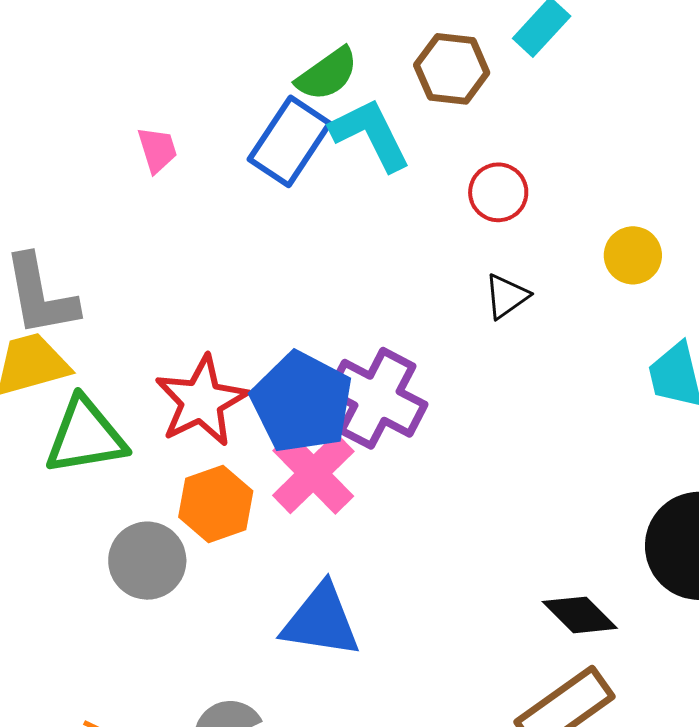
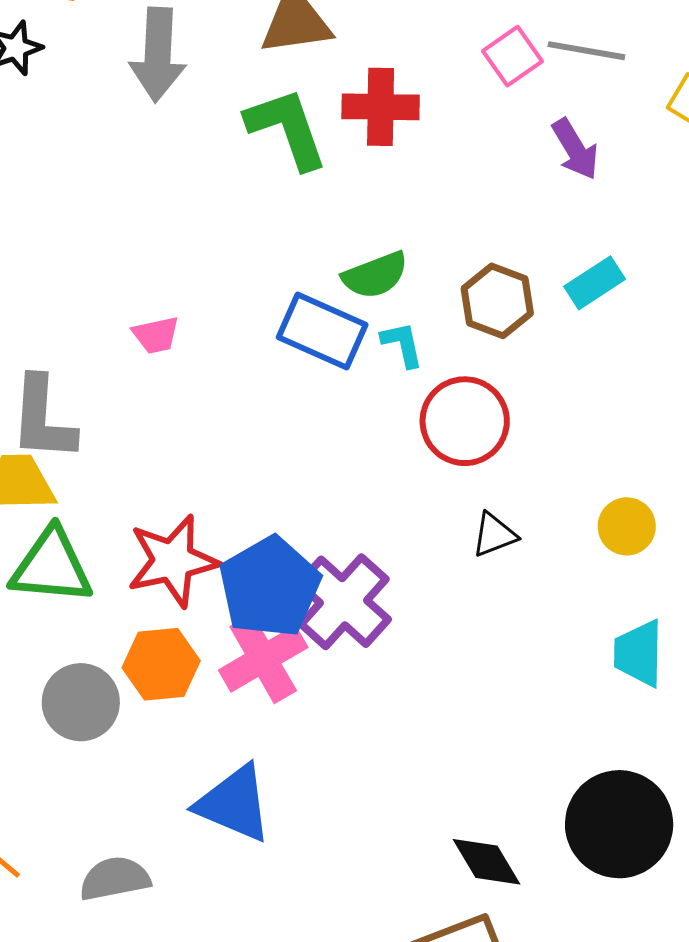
cyan L-shape: (370, 134) -> (402, 344), size x0.6
blue rectangle: (290, 141) -> (322, 331), turned 66
pink trapezoid: (157, 150) -> (156, 335), moved, turned 81
red circle: (498, 192) -> (465, 421), moved, size x1.5

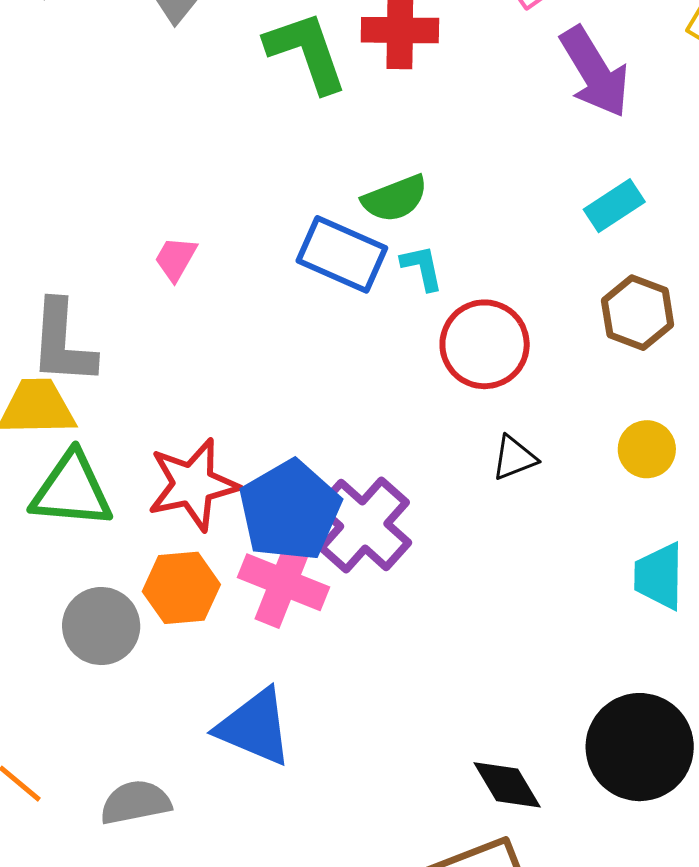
purple arrow: (575, 149) -> (595, 72), size x1.5
brown hexagon: (497, 301) -> (638, 313), moved
pink trapezoid: (156, 335) -> (176, 259), turned 132
pink cross: (263, 659) -> (284, 582), turned -38

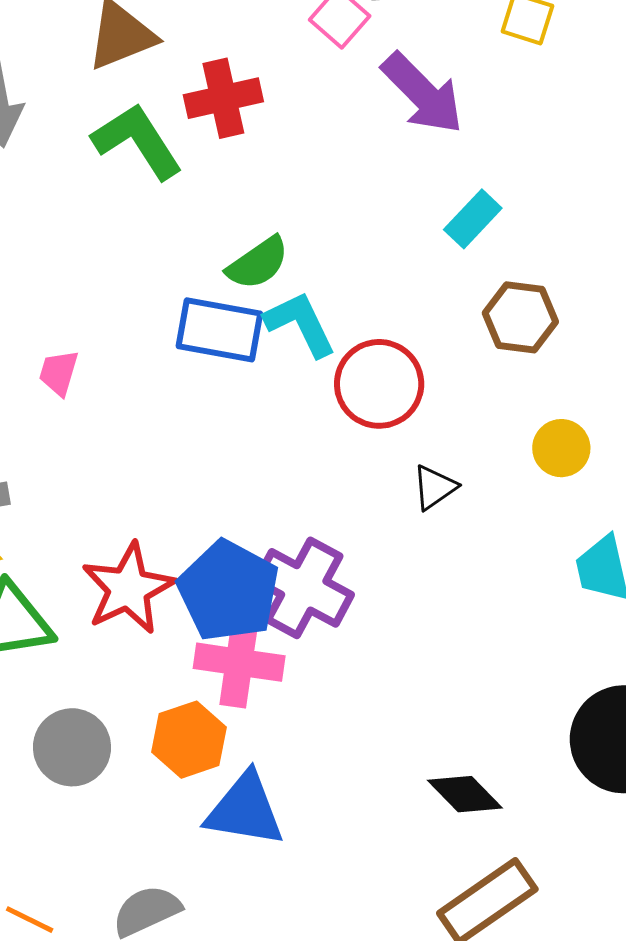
cyan L-shape: (422, 268) -> (300, 324), size x1.5
orange hexagon: (181, 588) -> (189, 740), moved
black diamond: (507, 785) -> (465, 794), moved

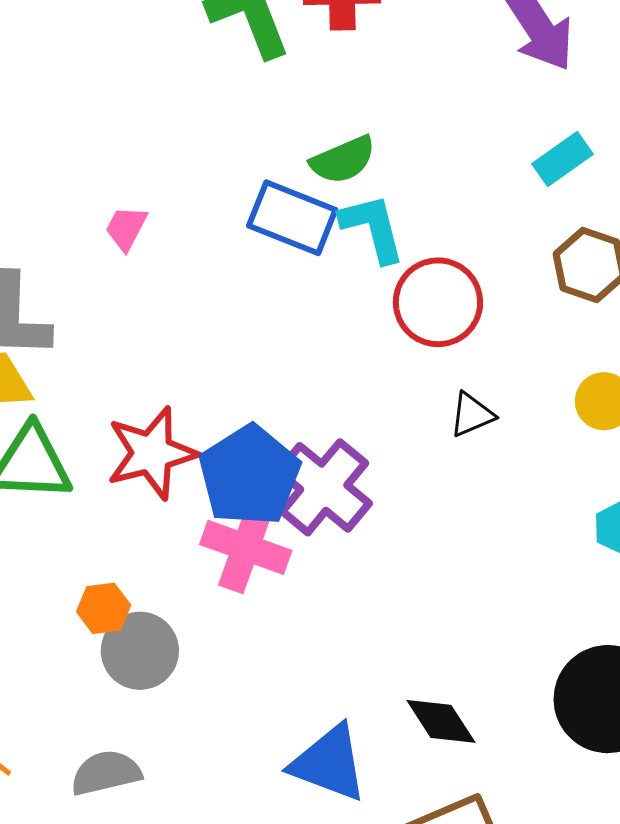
orange hexagon: (189, 740) -> (104, 608), moved, size x0.7
gray circle: (72, 747) -> (140, 651), moved
blue triangle: (245, 810) -> (329, 763), moved

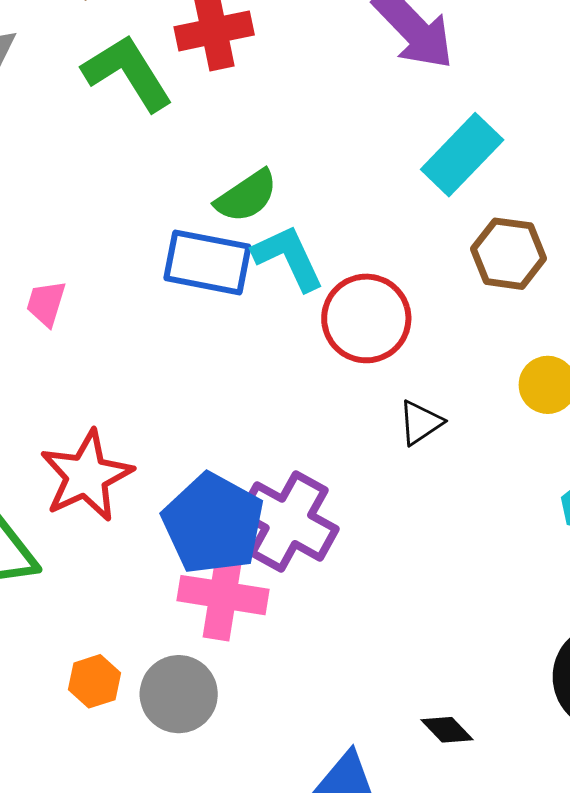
cyan rectangle: (562, 159) -> (462, 155), size x1.4
red star: (152, 453) -> (86, 476), moved
gray circle: (140, 651) -> (179, 694), moved
black diamond: (441, 721) -> (447, 730), size x0.7

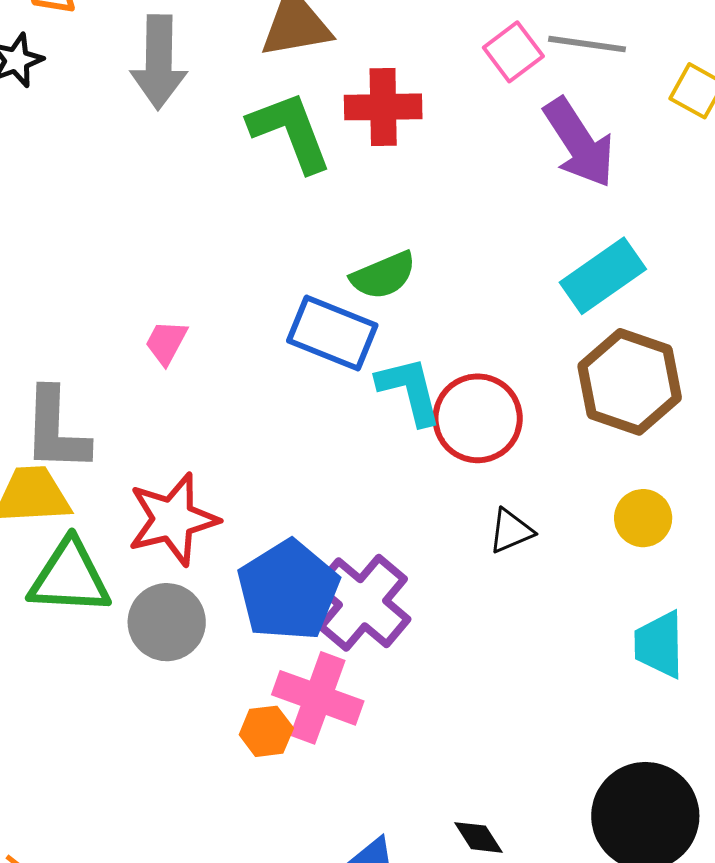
brown hexagon: (508, 254) -> (630, 382), size x1.4
cyan L-shape: (288, 258) -> (409, 391), moved
pink cross: (223, 595) -> (318, 698), moved
orange hexagon: (94, 681) -> (266, 731), moved
gray circle: (179, 694) -> (167, 622), moved

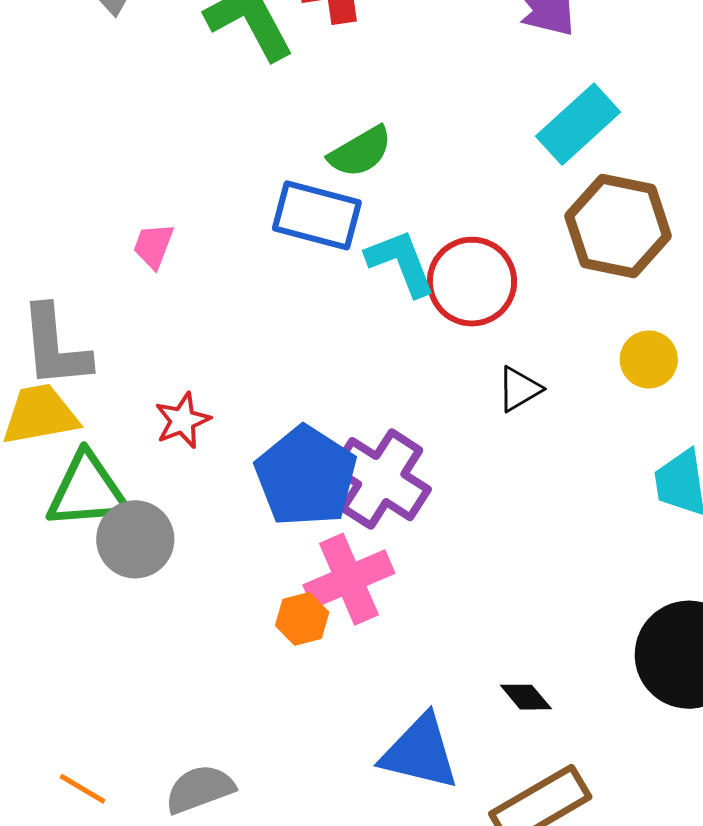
red star: (173, 519) -> (182, 420), size x0.6
gray circle: (167, 622) -> (135, 539), moved
pink cross: (318, 698) -> (349, 579), turned -36

